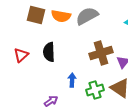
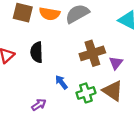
blue arrow: (72, 80) -> (61, 82), turned -40

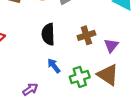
black semicircle: (37, 52) -> (48, 34), moved
brown cross: (92, 53) -> (86, 35), size x0.7

